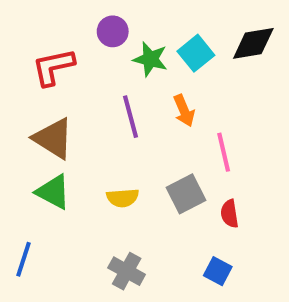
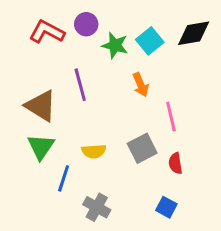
red L-shape: (53, 67) -> (47, 32), moved, turned 40
purple line: (131, 117) -> (80, 85), moved
green triangle: (53, 192) -> (41, 147), turned 36
blue line: (24, 259) -> (64, 178), moved

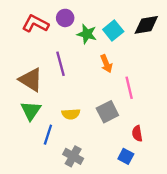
red semicircle: (175, 163) -> (137, 133), moved

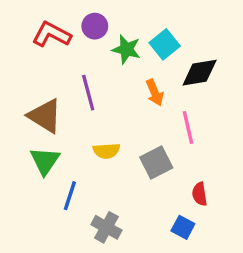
black diamond: (146, 25) -> (200, 73), moved
yellow semicircle: (71, 114) -> (106, 151), moved

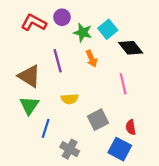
black diamond: (200, 73) -> (131, 48), turned 60
orange arrow: (155, 93) -> (91, 59), moved
gray square: (156, 162) -> (98, 120), moved
blue square: (183, 227) -> (120, 149), size x1.5

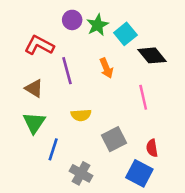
red L-shape: (34, 23) -> (39, 45), moved
green star: (83, 32) -> (97, 25), moved, turned 30
brown triangle: (29, 76) -> (34, 88), size x0.7

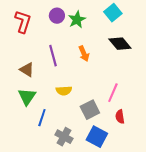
cyan square: (125, 34) -> (113, 13), moved
red L-shape: (39, 45) -> (23, 22), moved, turned 80
pink line: (143, 97) -> (113, 93), moved, turned 36
blue square: (139, 173) -> (97, 137), moved

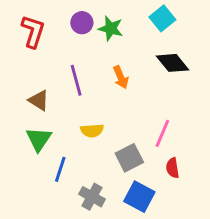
green star: (77, 20) -> (111, 28), turned -30

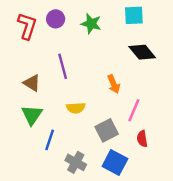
cyan square: (162, 18) -> (134, 15), turned 36
purple circle: (82, 23) -> (56, 19), moved
orange arrow: (121, 77) -> (114, 84), moved

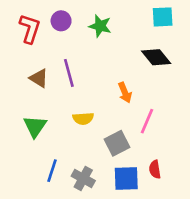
cyan square: (134, 15) -> (163, 17), moved
brown triangle: (32, 83) -> (39, 78), moved
red semicircle: (142, 139) -> (155, 169), moved
blue line: (50, 140) -> (52, 171), moved
blue square: (115, 162) -> (126, 178), turned -30

